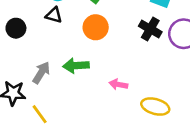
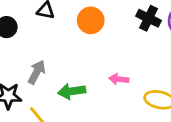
green arrow: (76, 66) -> (72, 91), moved

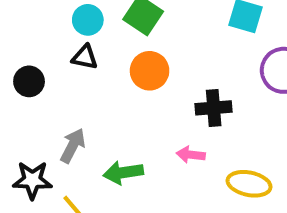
black cross: (149, 18) -> (214, 108), moved, turned -30

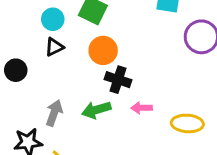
black triangle: (85, 57) -> (54, 47), turned -30
black cross: (214, 108) -> (118, 80), moved, turned 30
green arrow: (123, 173) -> (96, 110), moved

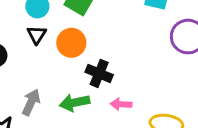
black triangle: (54, 47) -> (37, 35), turned -36
orange circle: (103, 50) -> (71, 43), moved

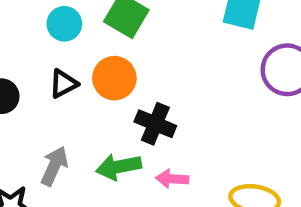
black triangle: (37, 35) -> (63, 84), moved, turned 30
pink arrow: (121, 104) -> (172, 179), moved

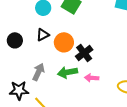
orange circle: (114, 78) -> (64, 42), moved
black cross: (155, 124) -> (84, 53), turned 30

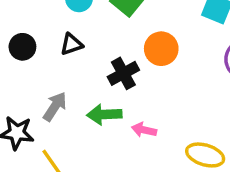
orange circle: (64, 42) -> (161, 49), moved
black cross: (84, 53) -> (123, 73), moved

